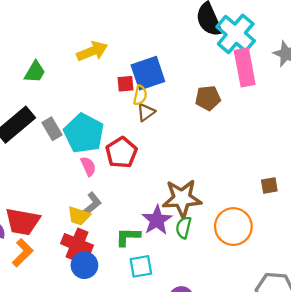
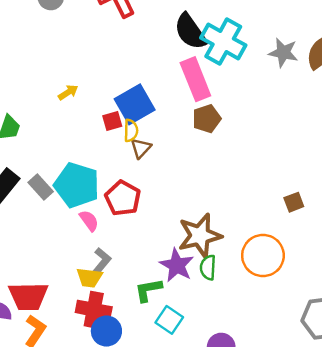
yellow arrow: (92, 51) -> (68, 92), size x0.6
pink rectangle: (245, 67) -> (195, 79), moved
cyan square: (141, 266) -> (169, 320), turned -35

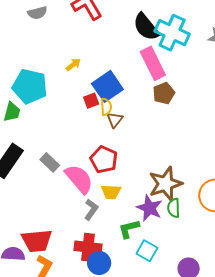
yellow arrow: (68, 92) -> (73, 65), moved
cyan pentagon: (77, 185) -> (30, 86), moved
gray rectangle: (41, 187) -> (50, 162), moved
pink semicircle: (89, 221) -> (79, 179), size x1.8
yellow trapezoid: (89, 278) -> (111, 192), moved

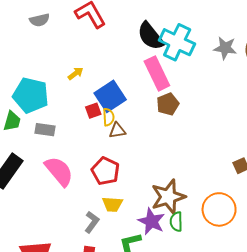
brown triangle: (115, 120) -> (117, 131), turned 42
gray rectangle: (50, 162) -> (45, 130), moved, turned -36
pink semicircle: (79, 179) -> (59, 171), moved

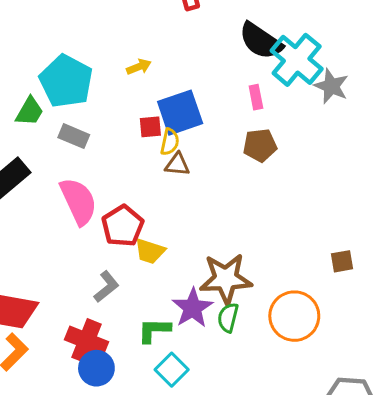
black semicircle: (151, 36) -> (261, 41), turned -32
gray star: (225, 48) -> (331, 86), moved
pink rectangle: (157, 73) -> (256, 97), size x0.5
red pentagon: (105, 171) -> (123, 226), moved
yellow trapezoid: (112, 204) -> (150, 251), moved

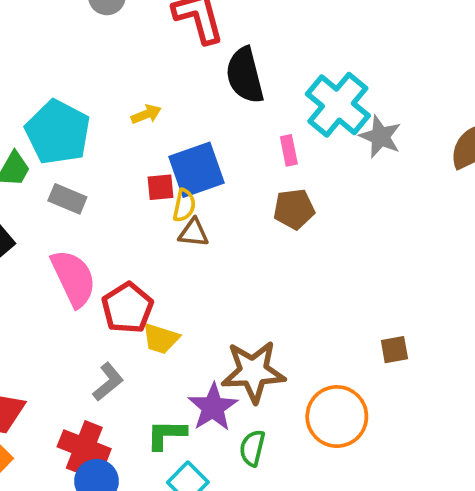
black semicircle: (261, 41) -> (245, 75), moved, turned 42
green semicircle: (228, 318) -> (252, 448), moved

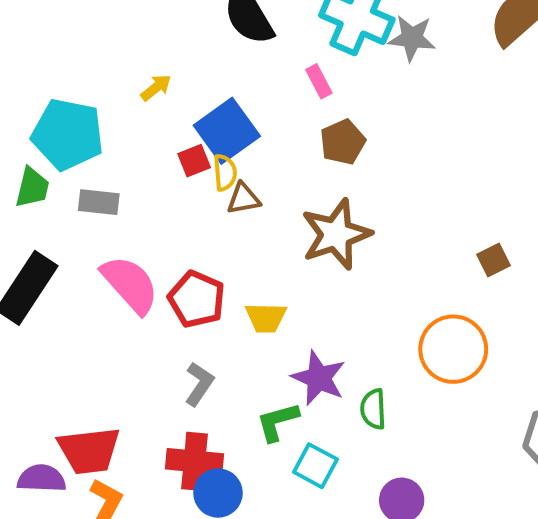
yellow trapezoid: (161, 339) -> (266, 318), moved
brown star: (253, 372) -> (336, 234), moved

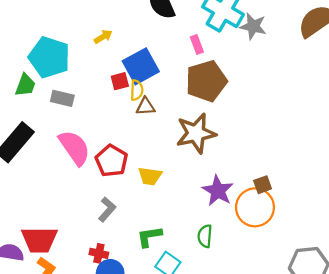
brown pentagon: (343, 142) -> (206, 81), size x1.6
brown square: (494, 260) -> (263, 185), moved
purple star: (319, 378) -> (218, 191), moved
red cross: (194, 461) -> (99, 253), size x0.6

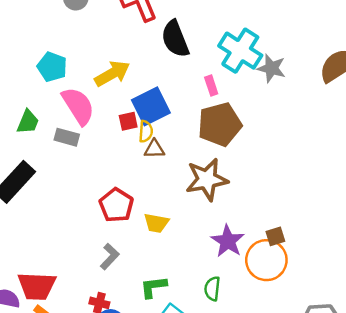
yellow arrow: (103, 37) -> (112, 74), size x1.8
cyan pentagon: (49, 57) -> (52, 67), moved, size x0.7
pink semicircle: (74, 148) -> (78, 106), moved

